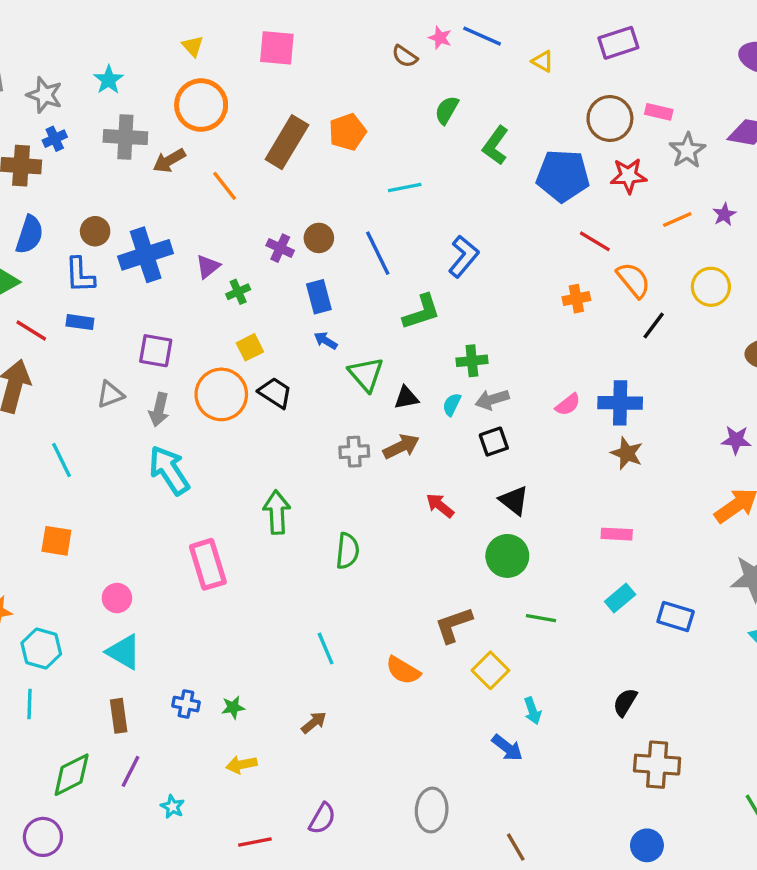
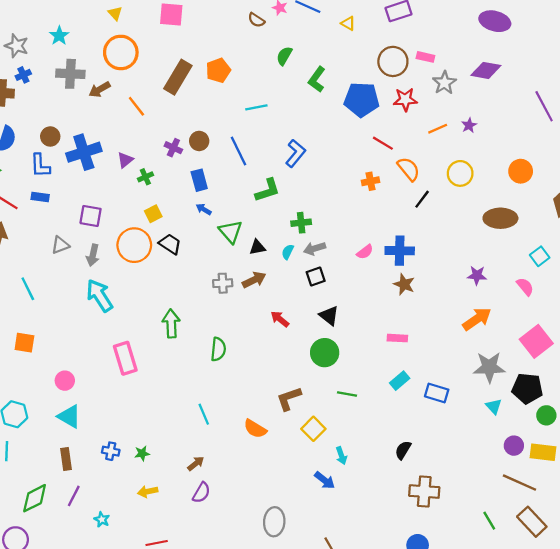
purple semicircle: (322, 818) -> (201, 493), moved

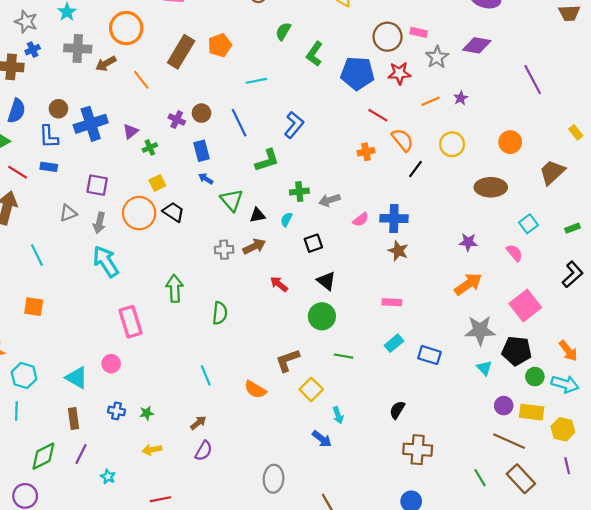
gray arrow: (315, 248) -> (329, 200), moved
pink circle: (65, 381) -> (111, 364), moved

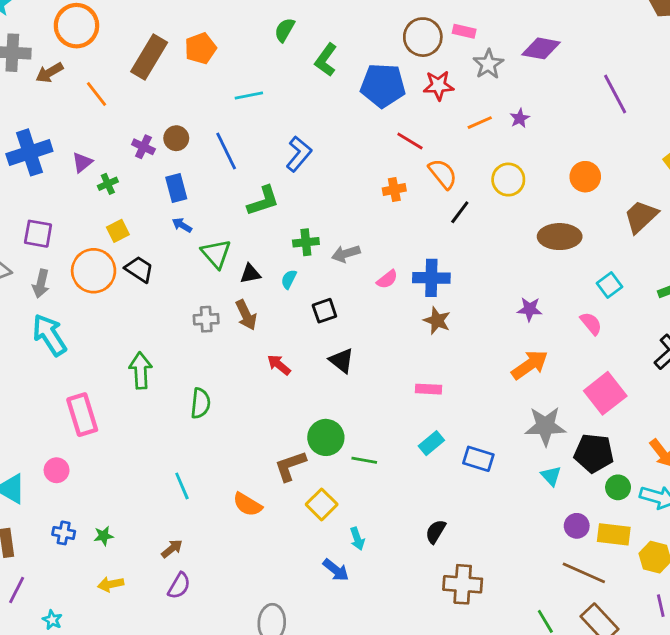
brown arrow: (254, 246) -> (246, 315), turned 90
green circle: (322, 316) -> (326, 437), moved

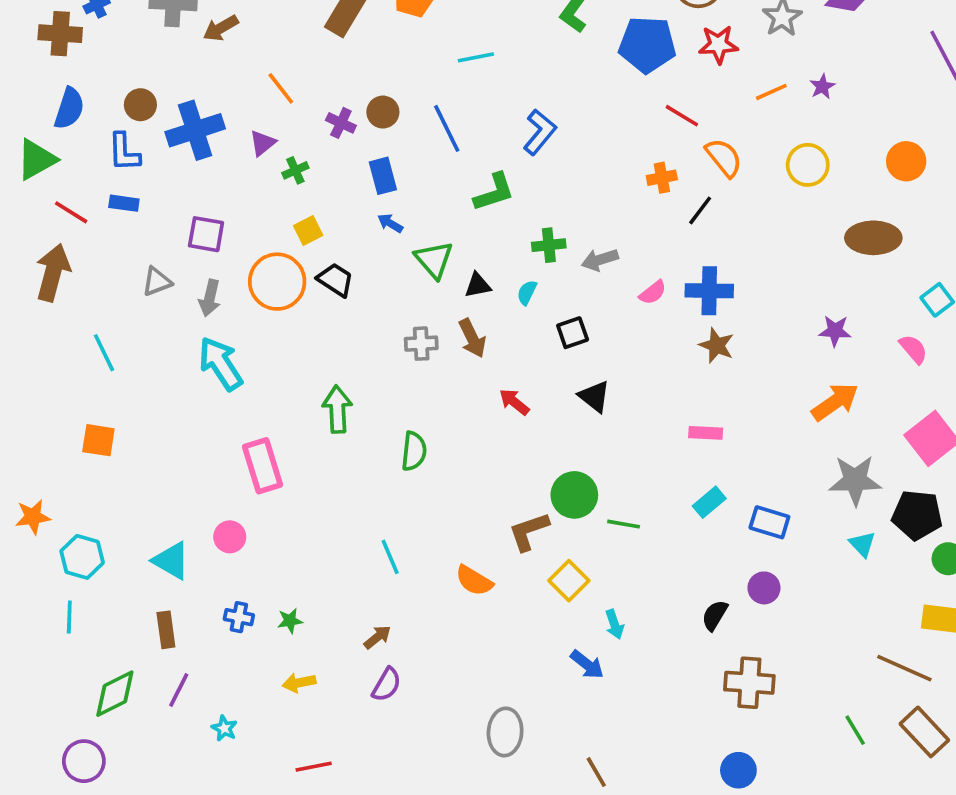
orange line: (96, 94) -> (281, 88), moved
black line: (460, 212) -> (700, 210), moved
purple circle: (577, 526) -> (764, 588), moved

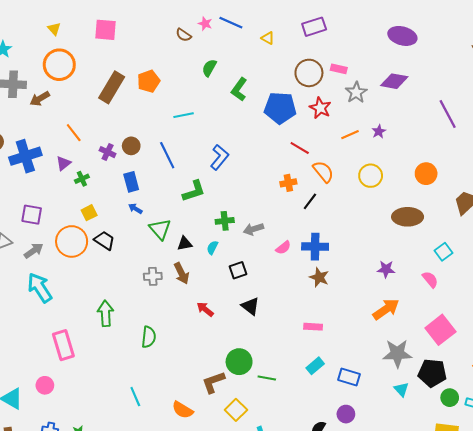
red star: (718, 45) -> (320, 108), turned 30
gray arrow: (210, 298) -> (34, 251), turned -138

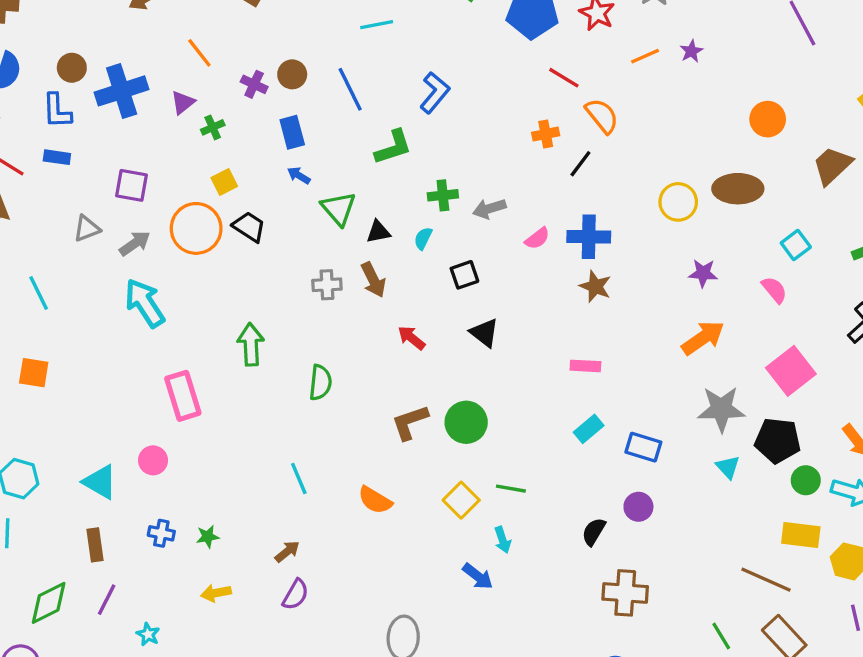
yellow circle: (371, 176) -> (678, 202), moved
green line: (267, 378) -> (511, 489), moved
brown L-shape: (213, 382) -> (410, 422), moved

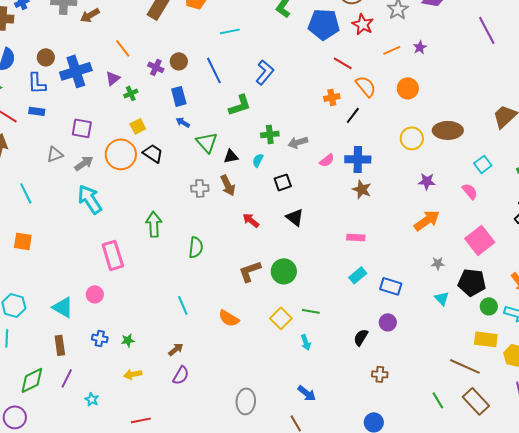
orange circle: (768, 119) -> (408, 88), moved
gray star: (721, 409) -> (438, 263), size x0.5
blue arrow: (478, 576) -> (307, 393), moved
brown cross: (625, 593) -> (380, 374), size x0.6

